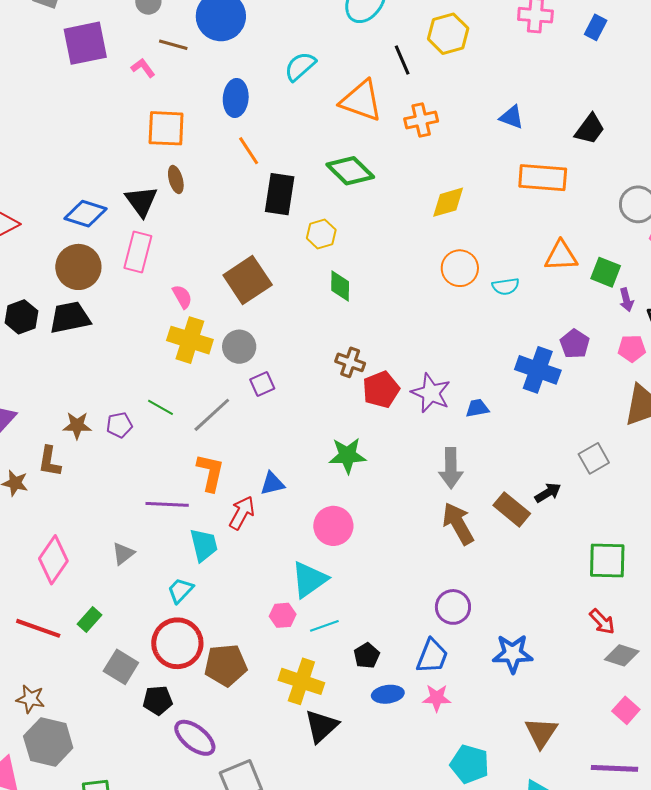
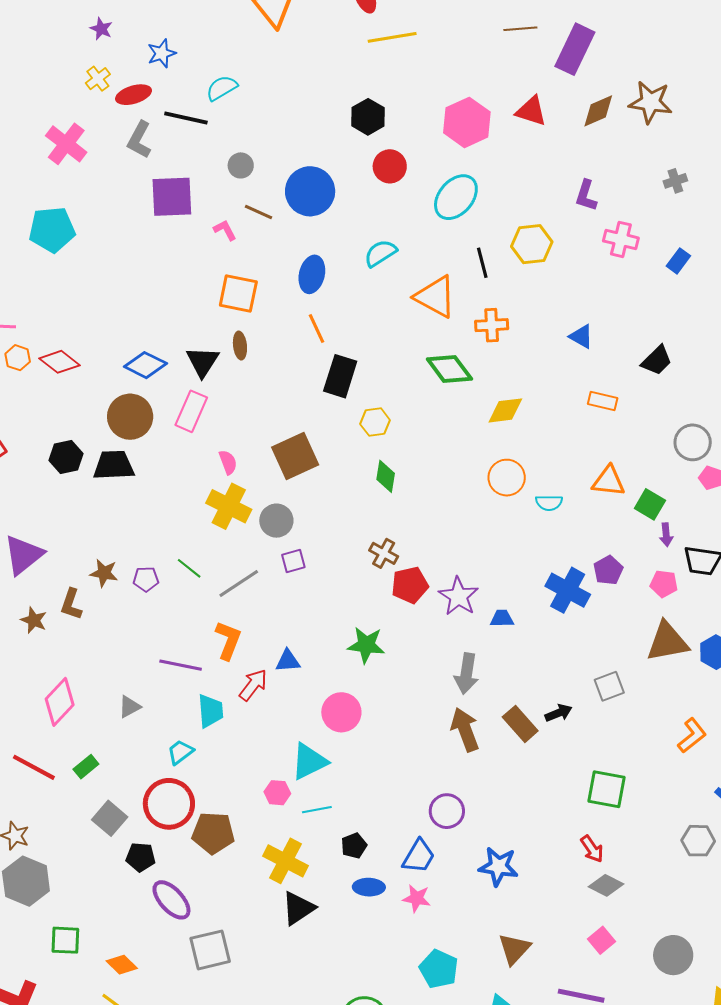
green diamond: (350, 171) -> (449, 369), moved
orange rectangle: (543, 178) -> (603, 401), size x0.6

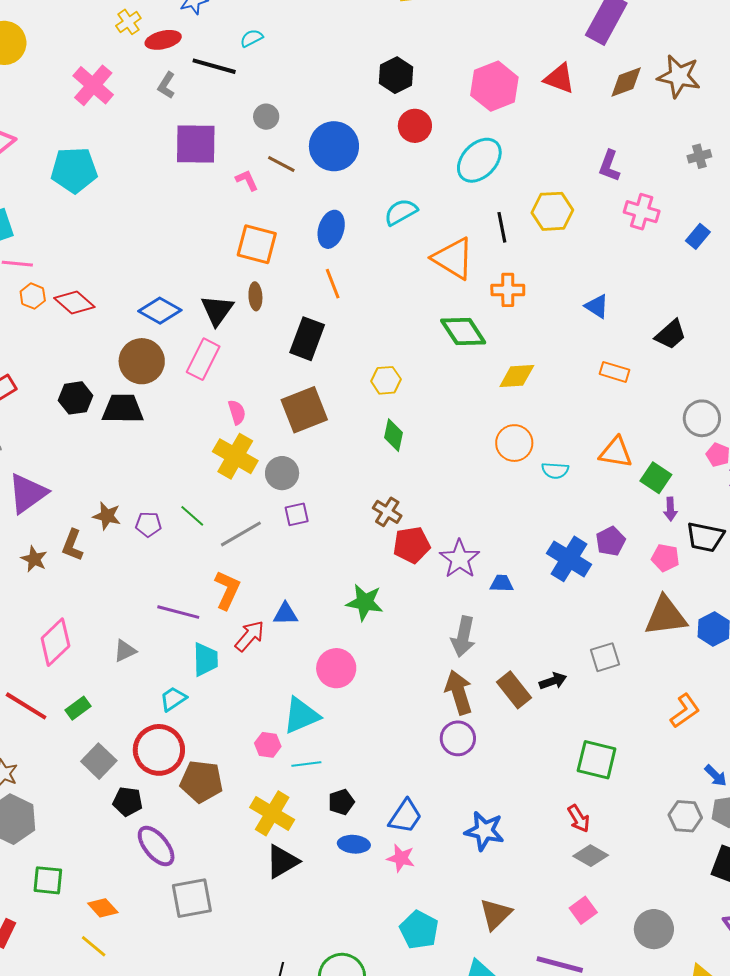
cyan semicircle: (222, 88) -> (252, 38), size x0.7
gray L-shape: (139, 140) -> (166, 85), size x0.7
black rectangle: (340, 376) -> (307, 339), moved
purple circle: (447, 811) -> (458, 738), moved

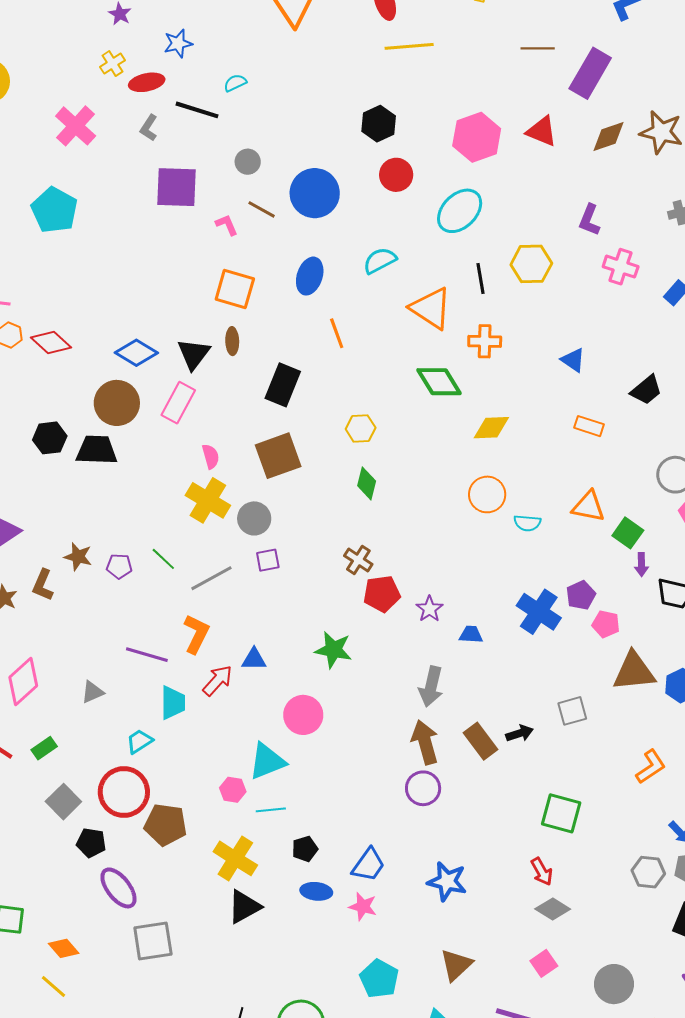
cyan pentagon: (74, 170) -> (54, 210), turned 30
orange line: (333, 284) -> (337, 333), moved
pink pentagon: (665, 558) -> (606, 624), moved
purple star: (460, 559) -> (429, 609), size x0.7

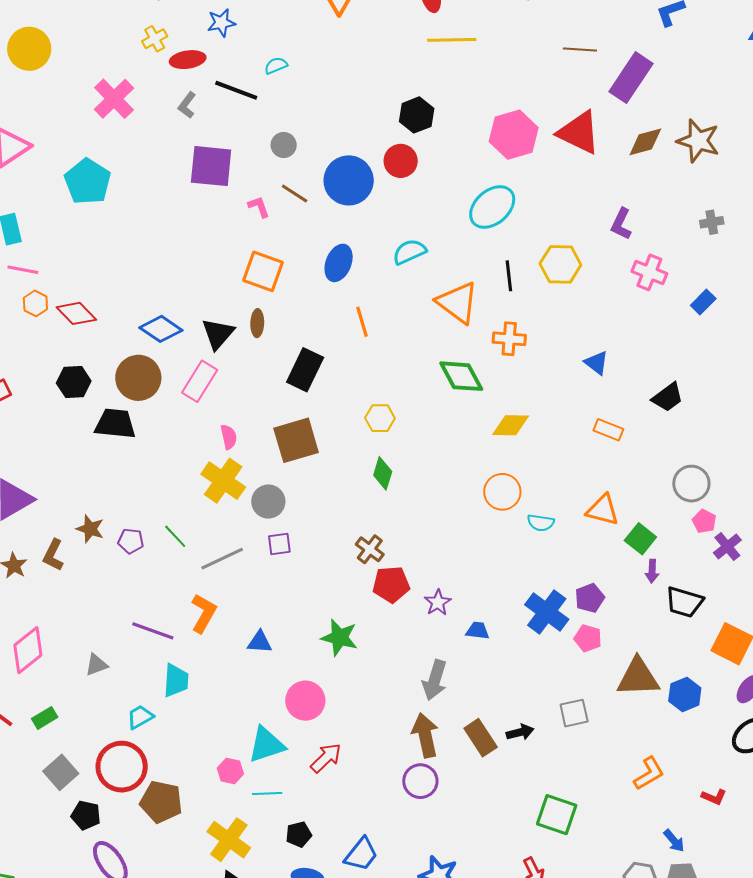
red triangle: (542, 131) -> (579, 133), size x1.4
red circle: (396, 175) -> (401, 161), moved
black hexagon: (50, 438) -> (74, 382), moved
pink pentagon: (606, 624) -> (588, 638), moved
red arrow: (217, 680) -> (326, 758), moved

